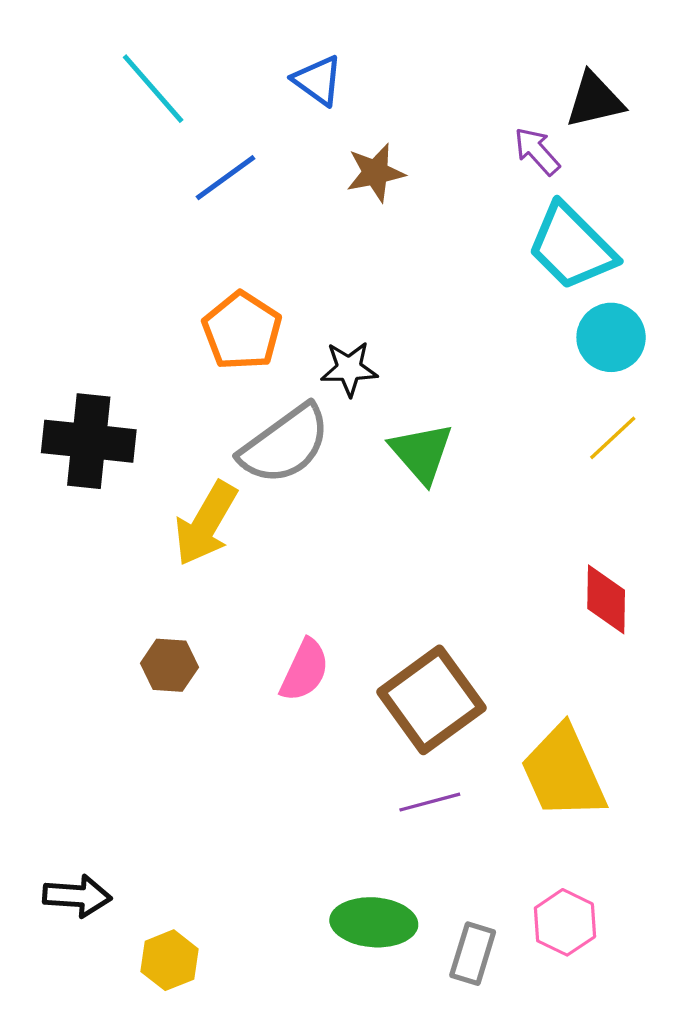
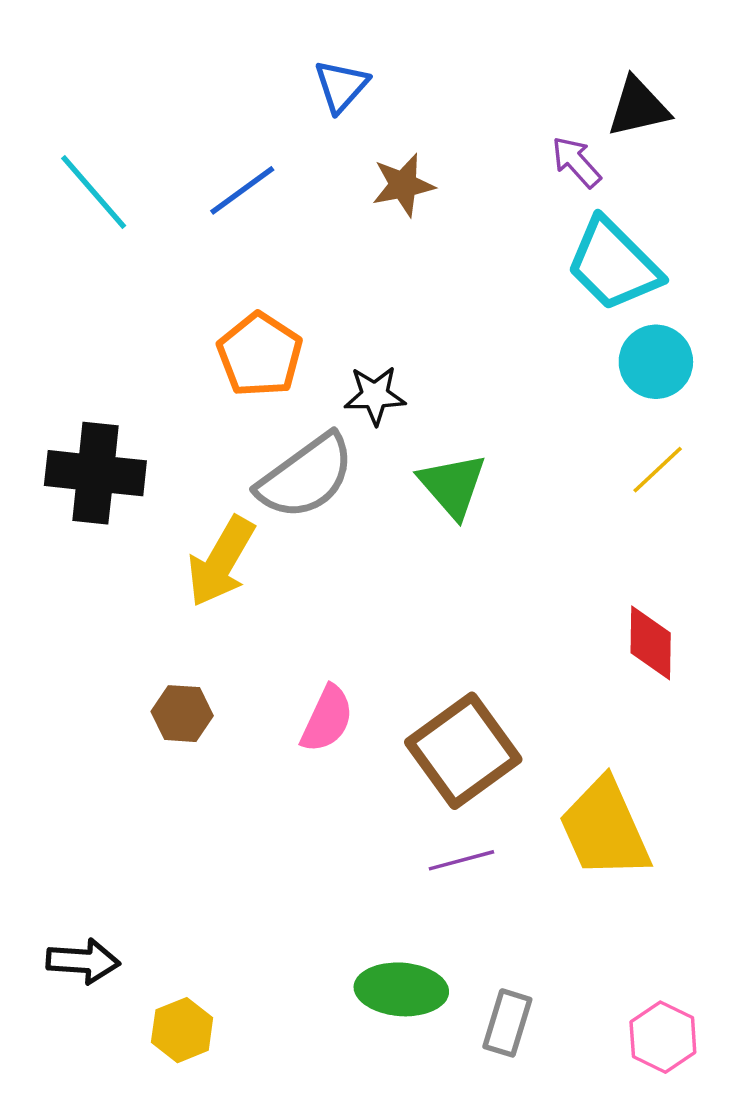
blue triangle: (318, 80) -> (341, 86), turned 36
cyan line: (153, 89) -> (94, 192), moved
pink hexagon: (565, 922) -> (663, 1037), moved

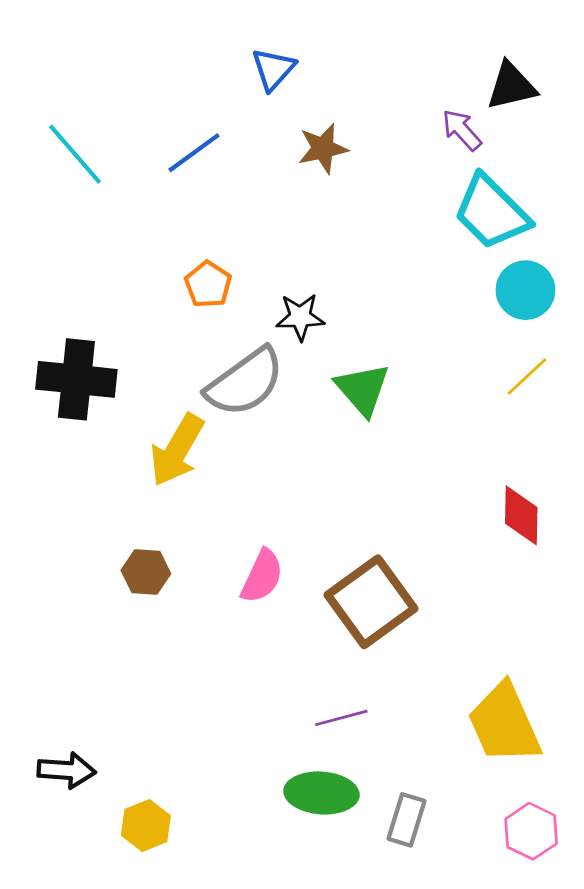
orange pentagon: (260, 355) -> (208, 284), size x0.7
yellow trapezoid: (605, 829) -> (504, 724), moved
purple line: (461, 860) -> (341, 718), moved

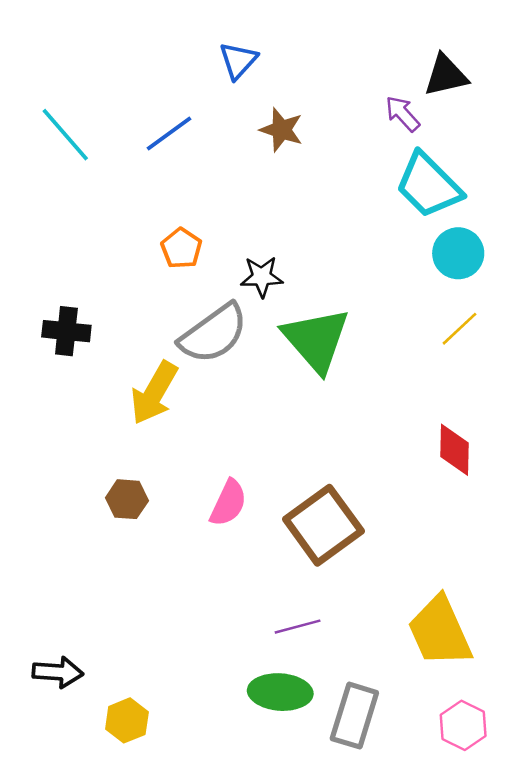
brown star: (323, 148) -> (281, 130), turned 30
black cross: (76, 379) -> (66, 331), size x0.7
green triangle: (363, 389) -> (316, 340), size x1.4
gray rectangle: (406, 820) -> (354, 716), size x1.4

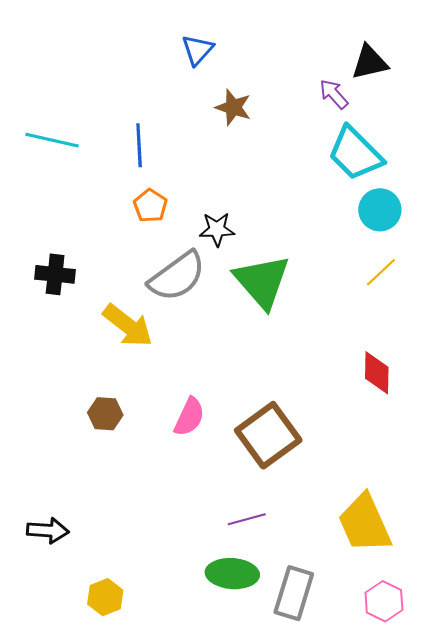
blue line: (169, 133) -> (139, 145), moved, turned -57
cyan line: (65, 135) -> (52, 140), moved, turned -36
yellow arrow: (154, 393) -> (128, 326), turned -82
black arrow: (58, 672) -> (48, 531), moved

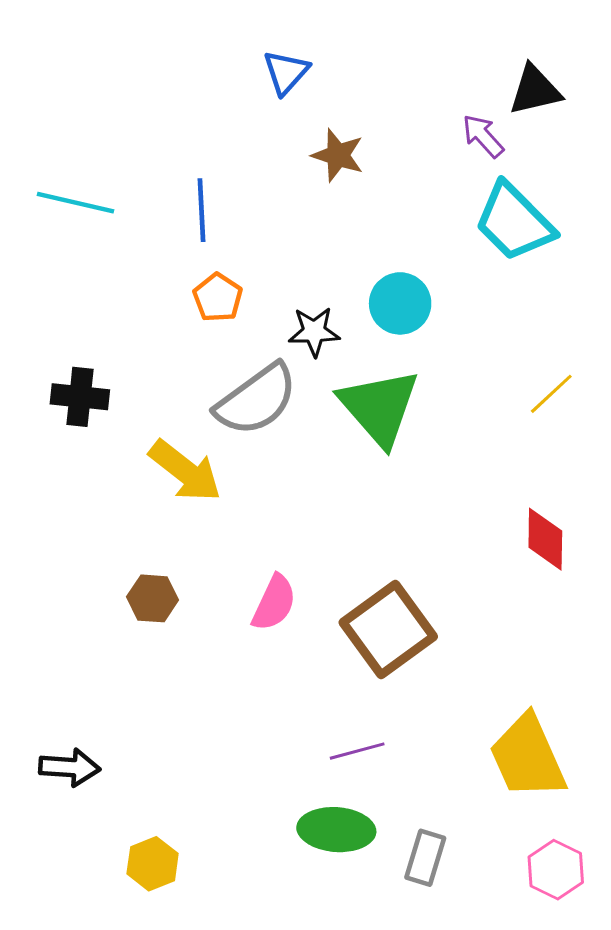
cyan circle: (380, 210) -> (400, 303), moved
gray rectangle: (294, 593) -> (425, 858), size x0.7

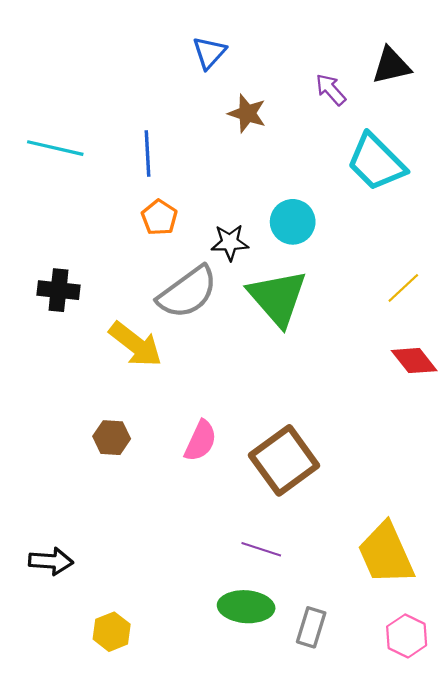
purple arrow: (483, 136) -> (331, 90), moved
red diamond: (545, 539) -> (414, 361), moved, turned -39
purple line: (357, 751) -> (261, 549), turned 33

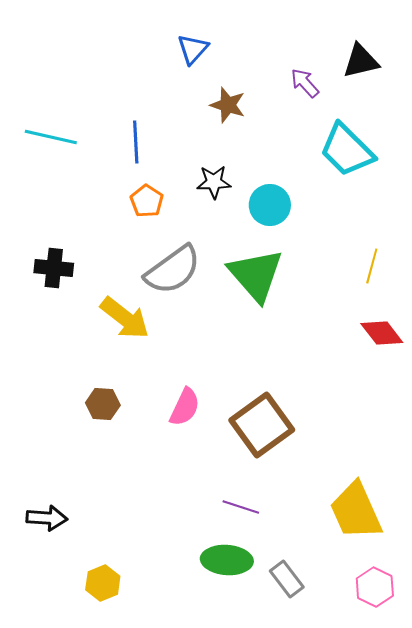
black star: (230, 242) -> (214, 182), moved
yellow line: (403, 288) -> (372, 266), turned -32
gray rectangle: (311, 627) -> (287, 579), turned -54

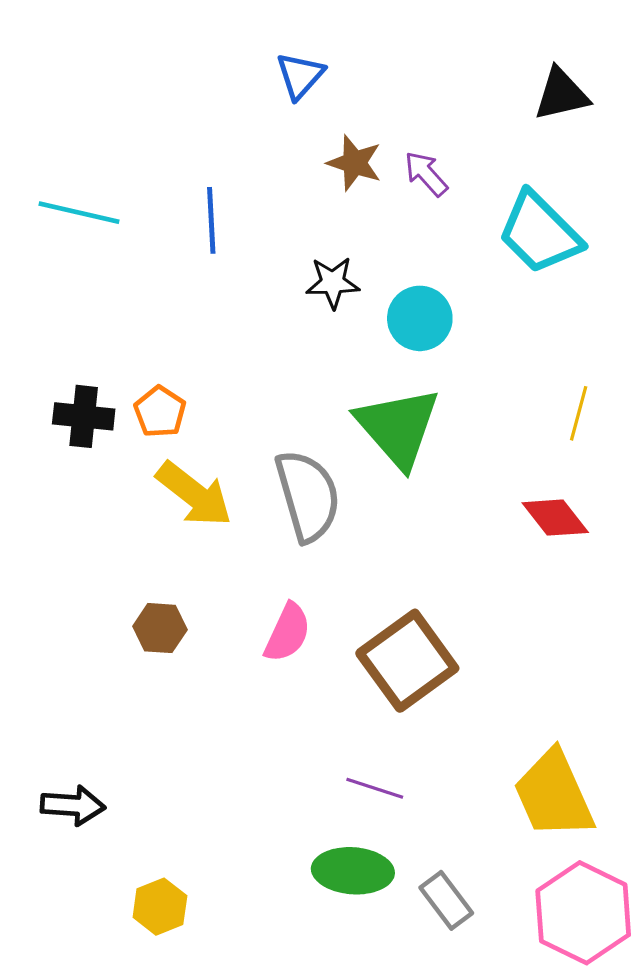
purple arrow: (305, 83) -> (426, 174), moved
orange pentagon: (147, 201) -> (160, 412), moved
gray semicircle: (173, 270) -> (308, 496), moved, turned -70
red diamond: (382, 333) -> (555, 518), moved
pink hexagon: (375, 587) -> (583, 913), size x1.6

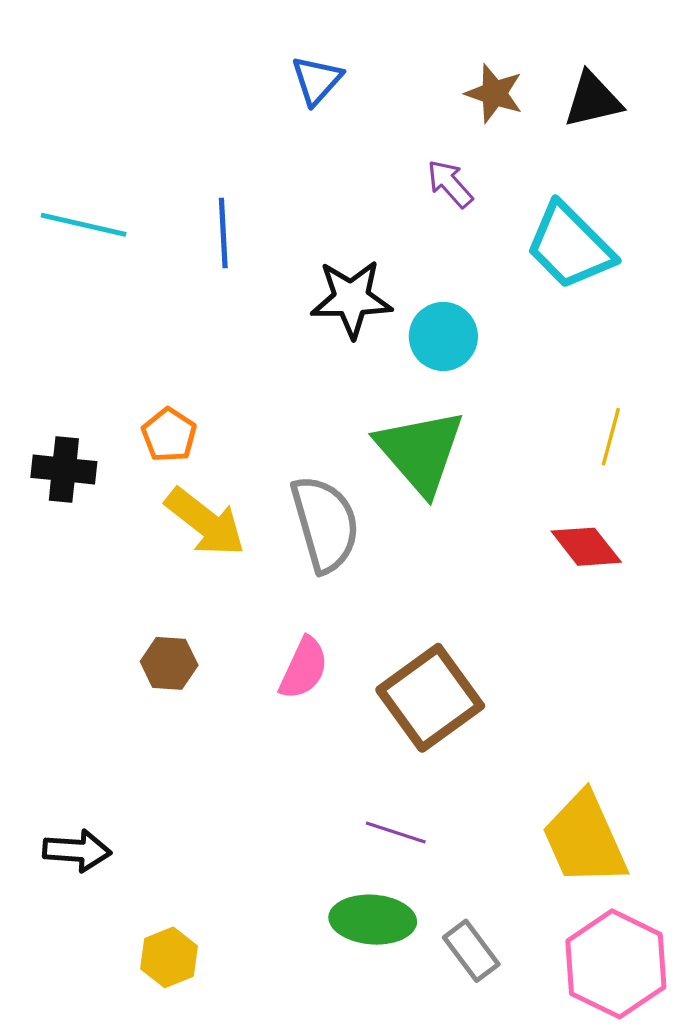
brown star: (354, 163) -> (494, 93), moved
black star: (333, 283) -> (351, 299), size x1.4
black cross: (84, 416) -> (64, 470), moved

